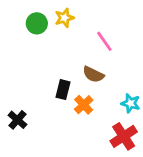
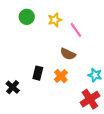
yellow star: (64, 18) -> (55, 20), moved
black rectangle: (63, 90) -> (38, 73), moved

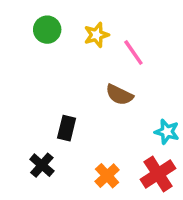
orange cross: (61, 76) -> (107, 176), moved
black cross: (13, 87) -> (42, 165), moved

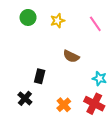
pink line: (133, 52) -> (95, 24), moved
red cross: (158, 174) -> (94, 104), turned -30

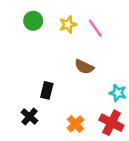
pink line: (95, 24) -> (95, 28), moved

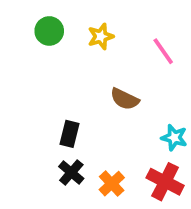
pink line: (95, 28) -> (163, 51), moved
black cross: (29, 116) -> (71, 173), moved

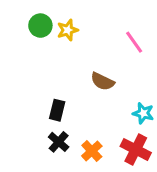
yellow star: (101, 36) -> (68, 30), moved

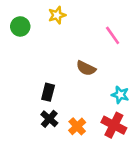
green circle: (40, 26) -> (20, 26), moved
yellow star: (68, 30) -> (57, 15), moved

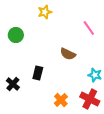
green circle: (20, 26) -> (16, 35), moved
black cross: (49, 119) -> (13, 84), moved

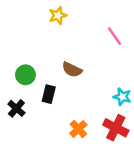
green circle: (16, 35) -> (25, 75), moved
brown semicircle: (68, 54) -> (72, 70), moved

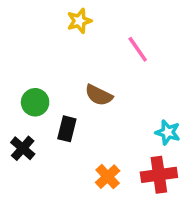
pink line: (114, 36) -> (138, 49), moved
red cross: (116, 128) -> (159, 175), turned -35

